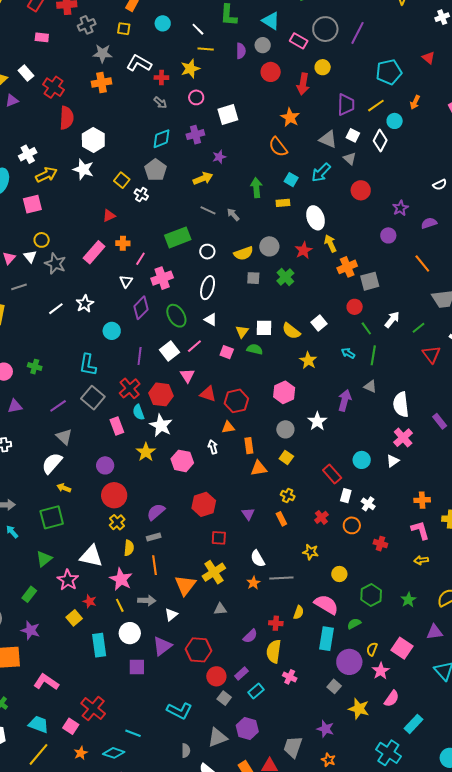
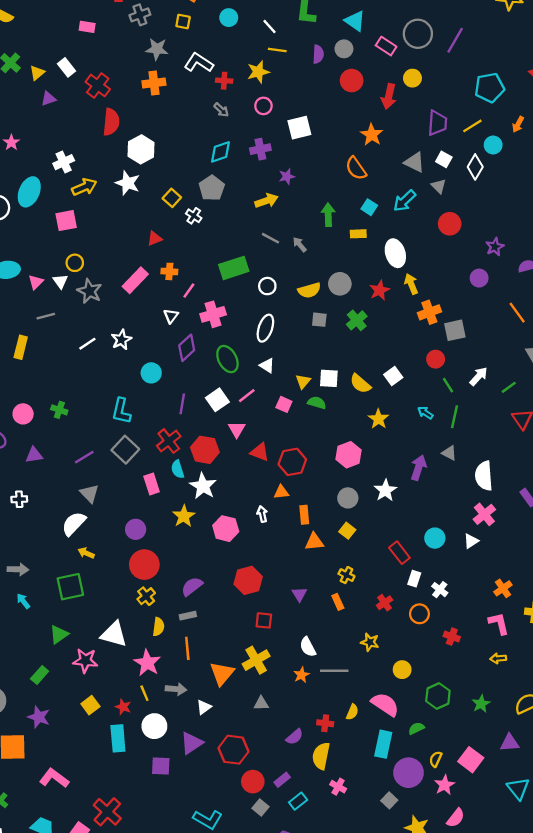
orange cross: (422, 500) -> (503, 588), turned -35
pink star: (68, 580) -> (85, 661), turned -30
red star: (90, 601) -> (123, 707), moved

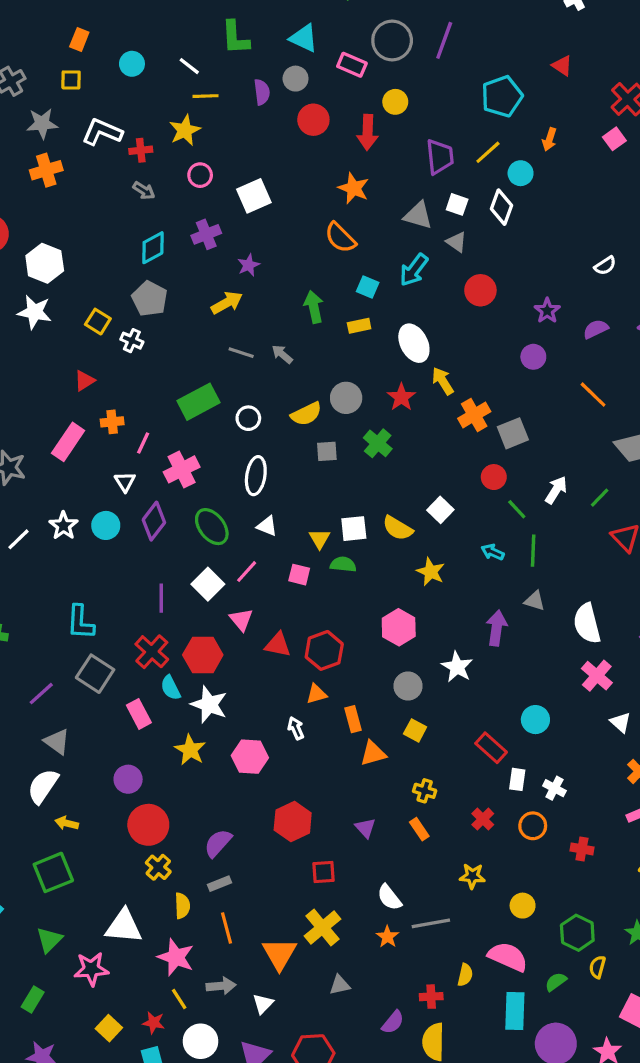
cyan circle: (151, 373) -> (106, 525), moved
white triangle: (471, 541) -> (621, 722), moved, turned -35
yellow semicircle: (436, 759) -> (597, 967), moved

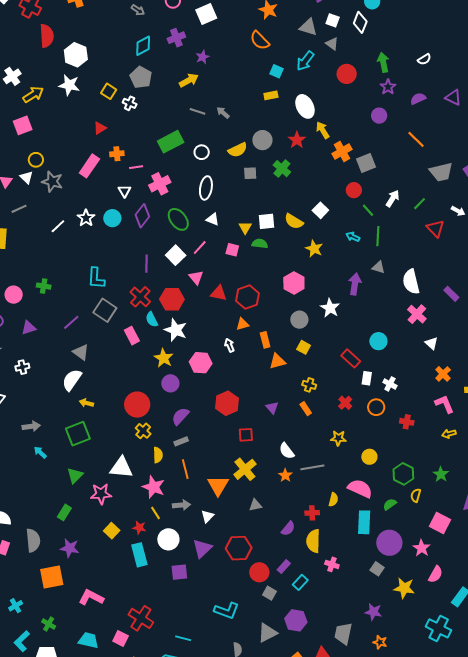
green arrow: (314, 307) -> (383, 62), moved
pink line: (143, 443) -> (136, 167), turned 56
purple circle: (128, 779) -> (170, 383), moved

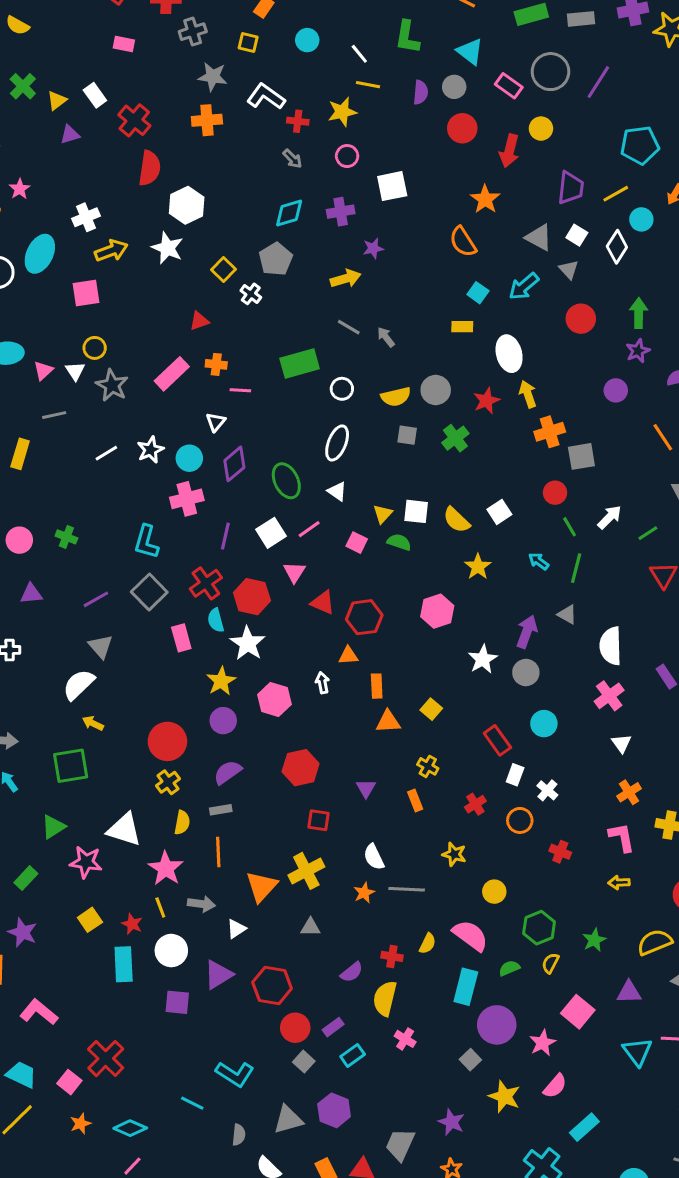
pink cross: (160, 184) -> (187, 499), moved
gray circle: (299, 320) -> (526, 673), moved
cyan line: (183, 638) -> (192, 1103), moved

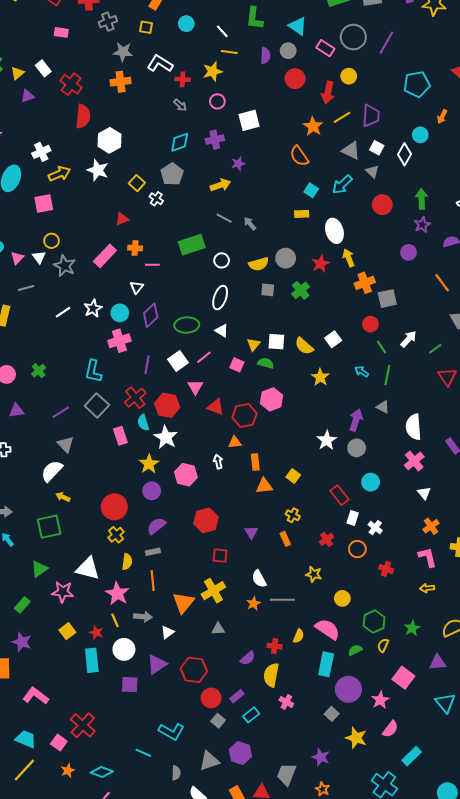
yellow line: (616, 194) -> (342, 117), moved
green ellipse: (286, 481) -> (187, 325), turned -65
green cross: (66, 537) -> (39, 371), turned 32
pink hexagon: (437, 611) -> (271, 399), moved

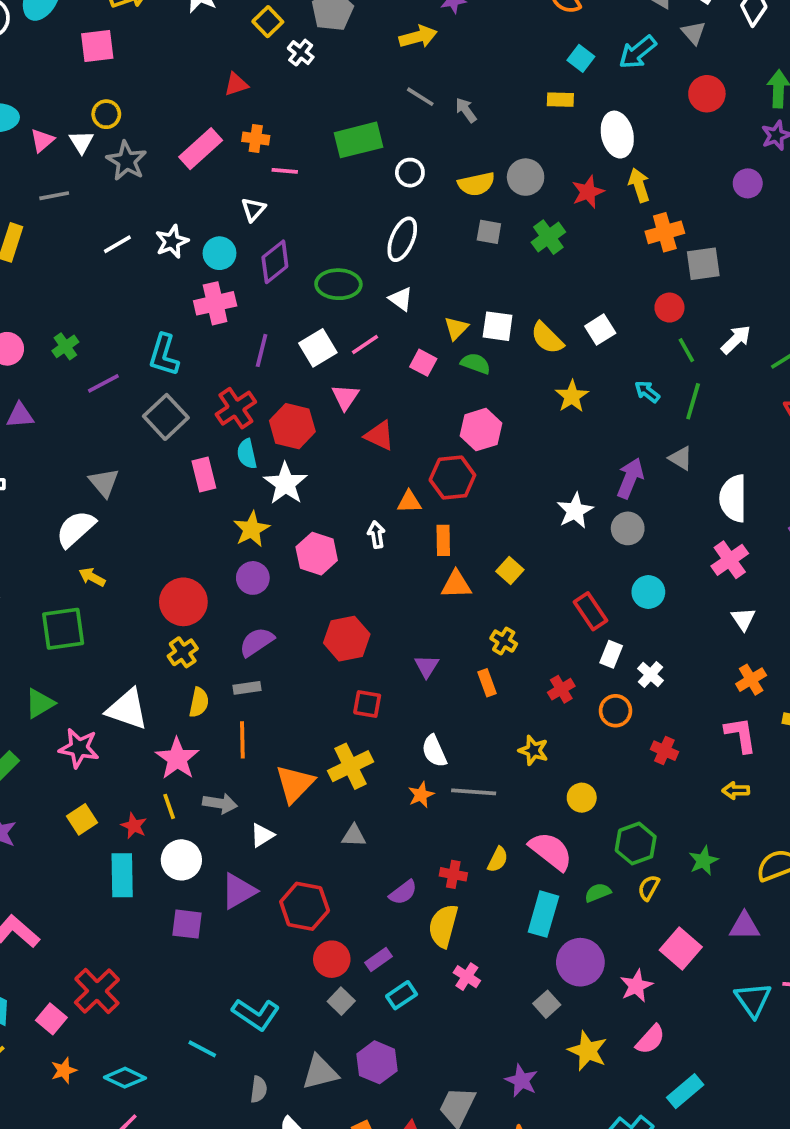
purple line: (61, 412) -> (103, 383), moved
red hexagon: (244, 416) -> (452, 478), moved

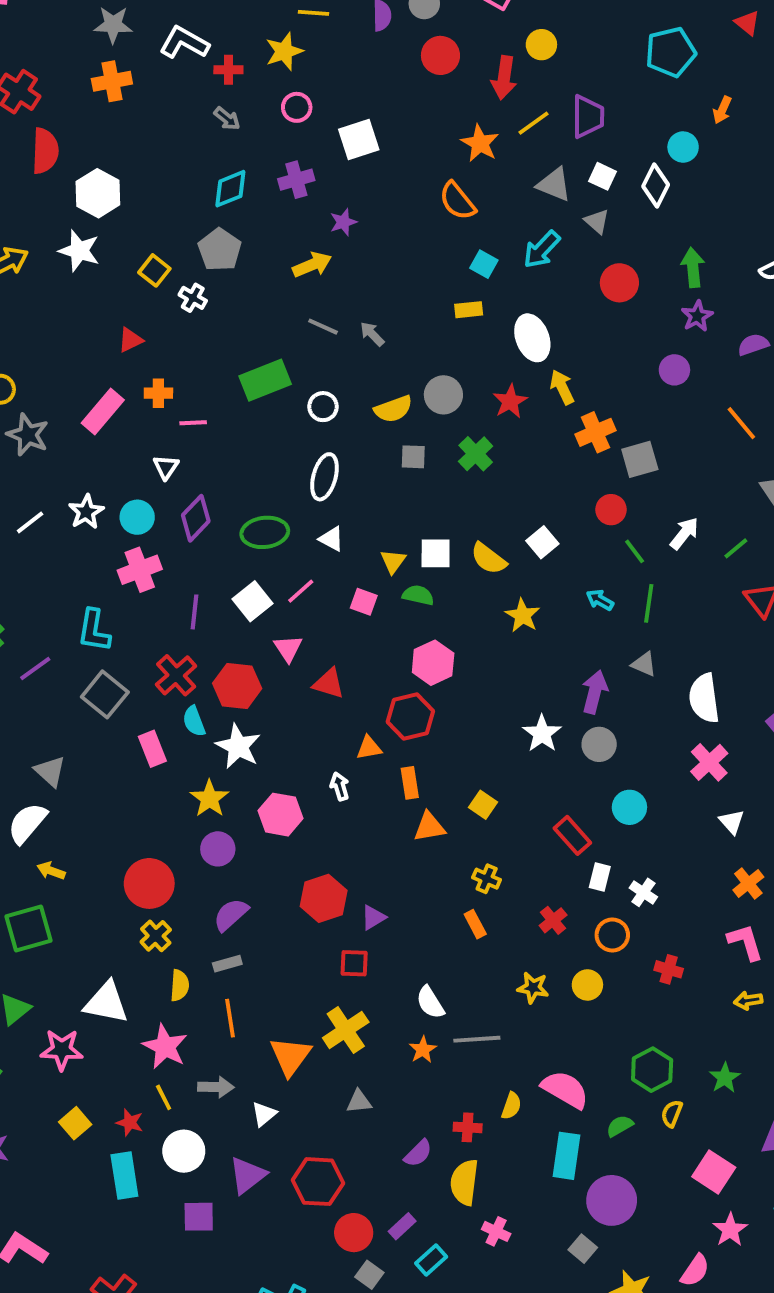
purple triangle: (427, 666) -> (373, 917), moved, turned 35
yellow circle: (582, 798) -> (587, 985), moved
pink star: (636, 986) -> (730, 1230), moved

